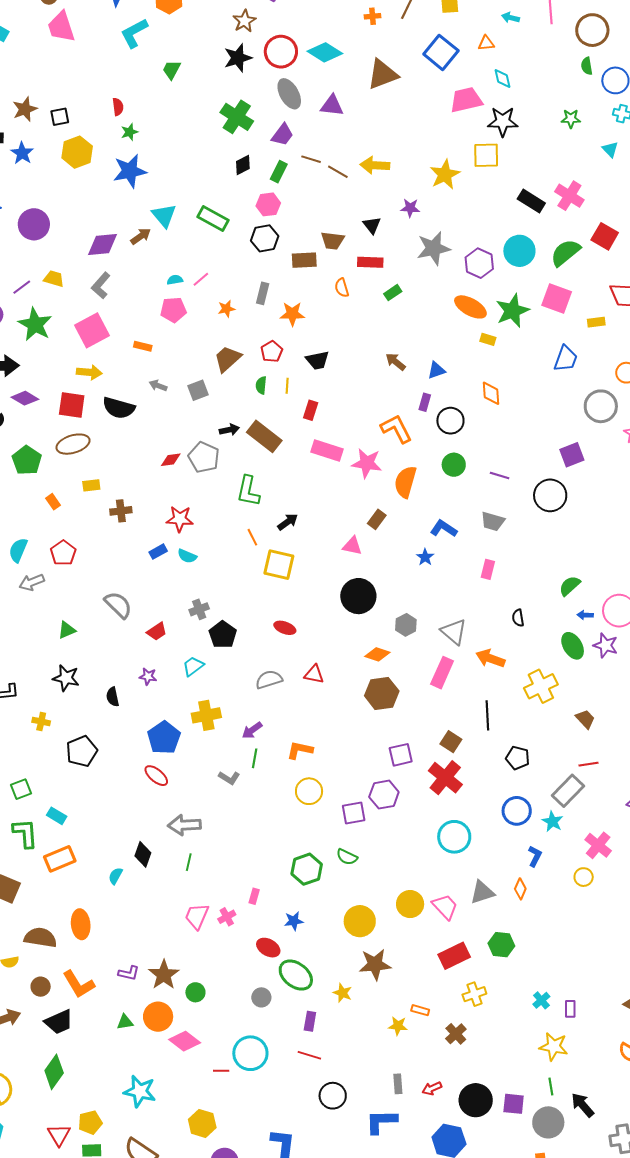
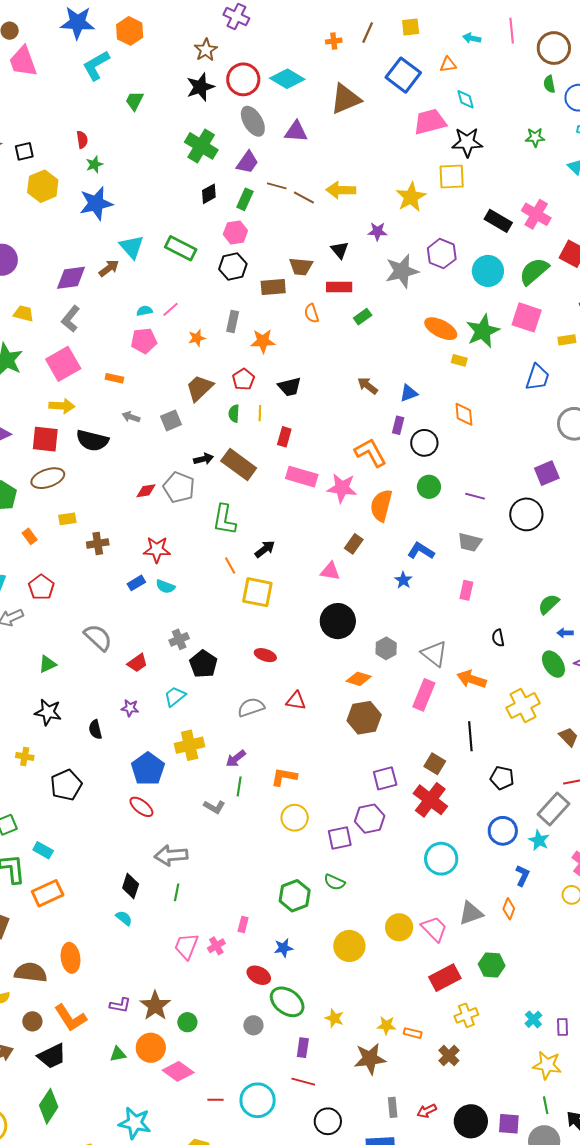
purple hexagon: (479, 263) -> (442, 254), moved
cyan semicircle: (115, 876) -> (124, 918), moved, turned 102
brown star: (375, 964) -> (370, 1059), moved
yellow star: (398, 1026) -> (386, 1025), moved
cyan circle: (250, 1053) -> (258, 1100), moved

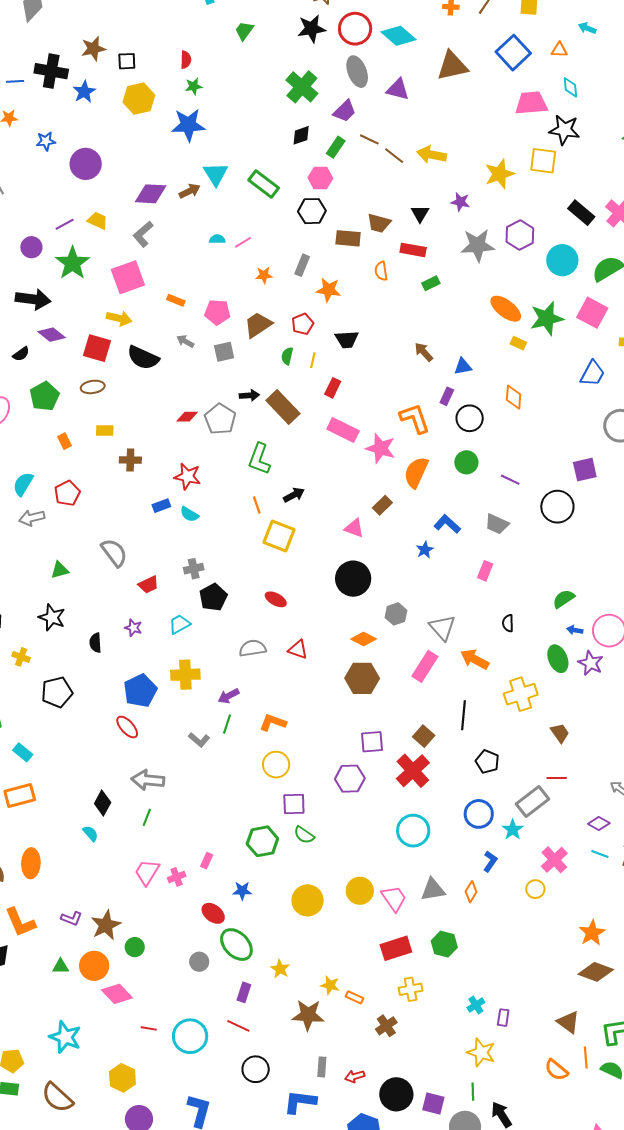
pink pentagon: (144, 341) -> (217, 312), moved
brown ellipse: (48, 478) -> (93, 387), size x0.7
purple square: (340, 838) -> (294, 804), moved

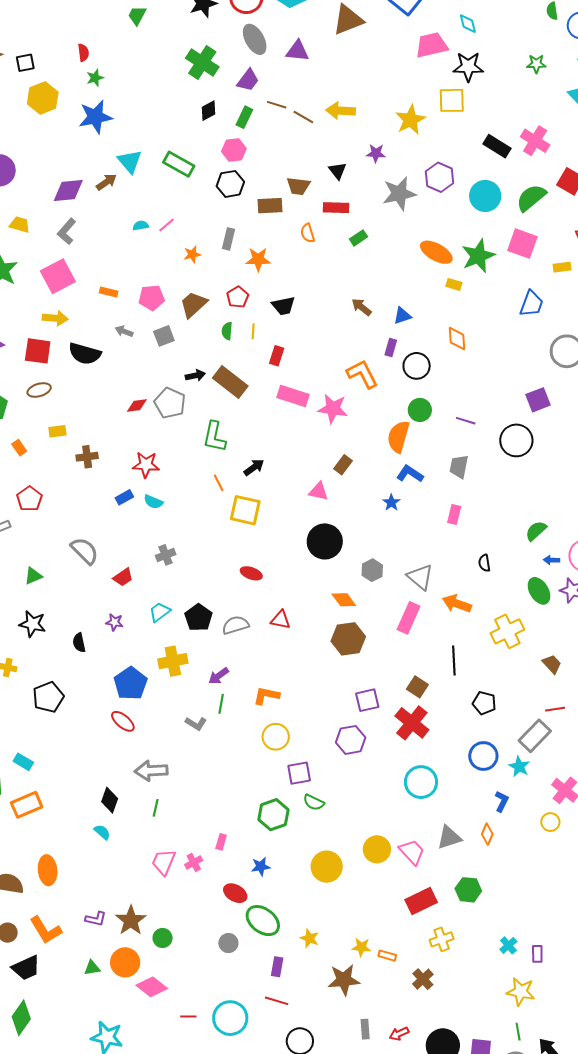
orange semicircle: (416, 472) -> (398, 437), moved
gray trapezoid: (497, 524) -> (459, 467), turned 85
black pentagon: (213, 597) -> (199, 618), moved
orange diamond: (364, 639) -> (344, 600), turned 35

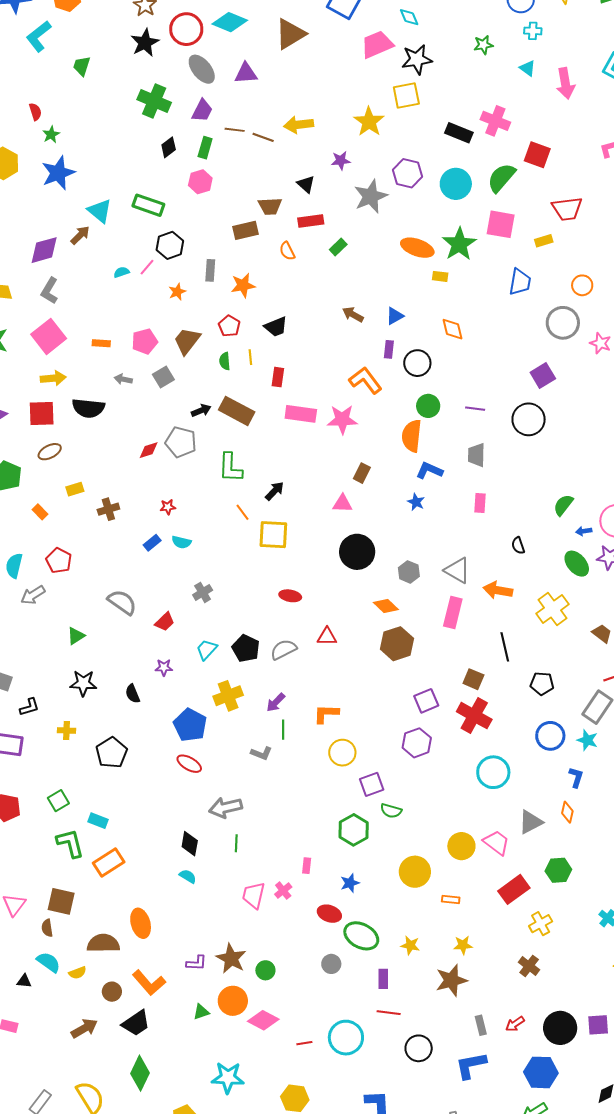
black hexagon: (230, 184) -> (170, 245), moved
red star: (146, 465) -> (168, 507), size x0.6
orange rectangle: (387, 956) -> (451, 899), moved

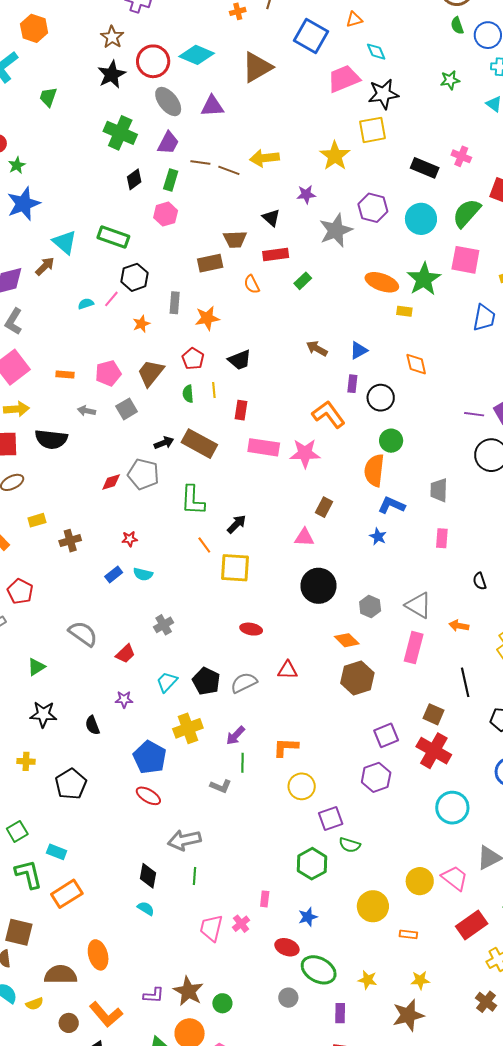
pink cross: (495, 121) -> (461, 156), size x0.7
purple line: (475, 409) -> (474, 414), moved
orange arrow: (498, 590) -> (459, 626), size x0.7

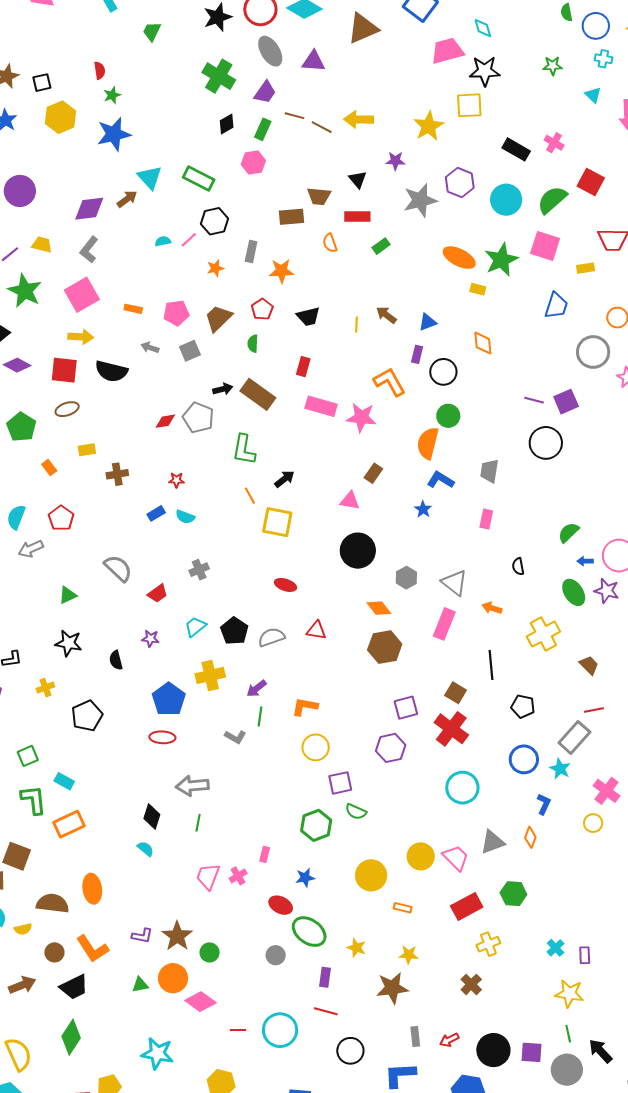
yellow line: (214, 390) -> (356, 325), moved
yellow cross: (26, 761) -> (45, 688), turned -30
red ellipse: (148, 796) -> (162, 737), turned -35

